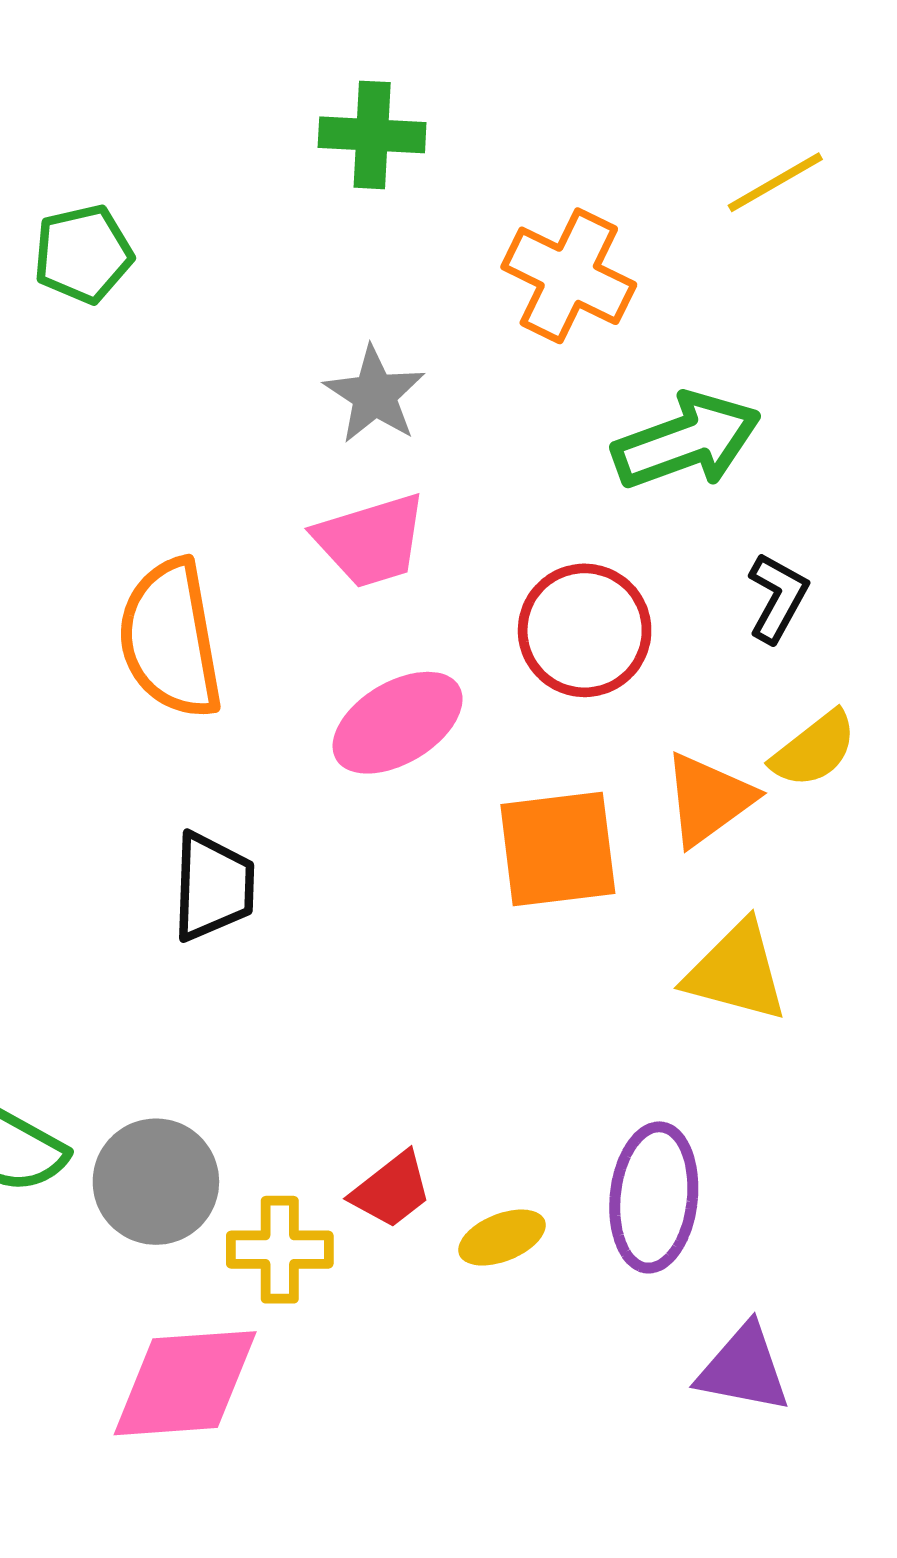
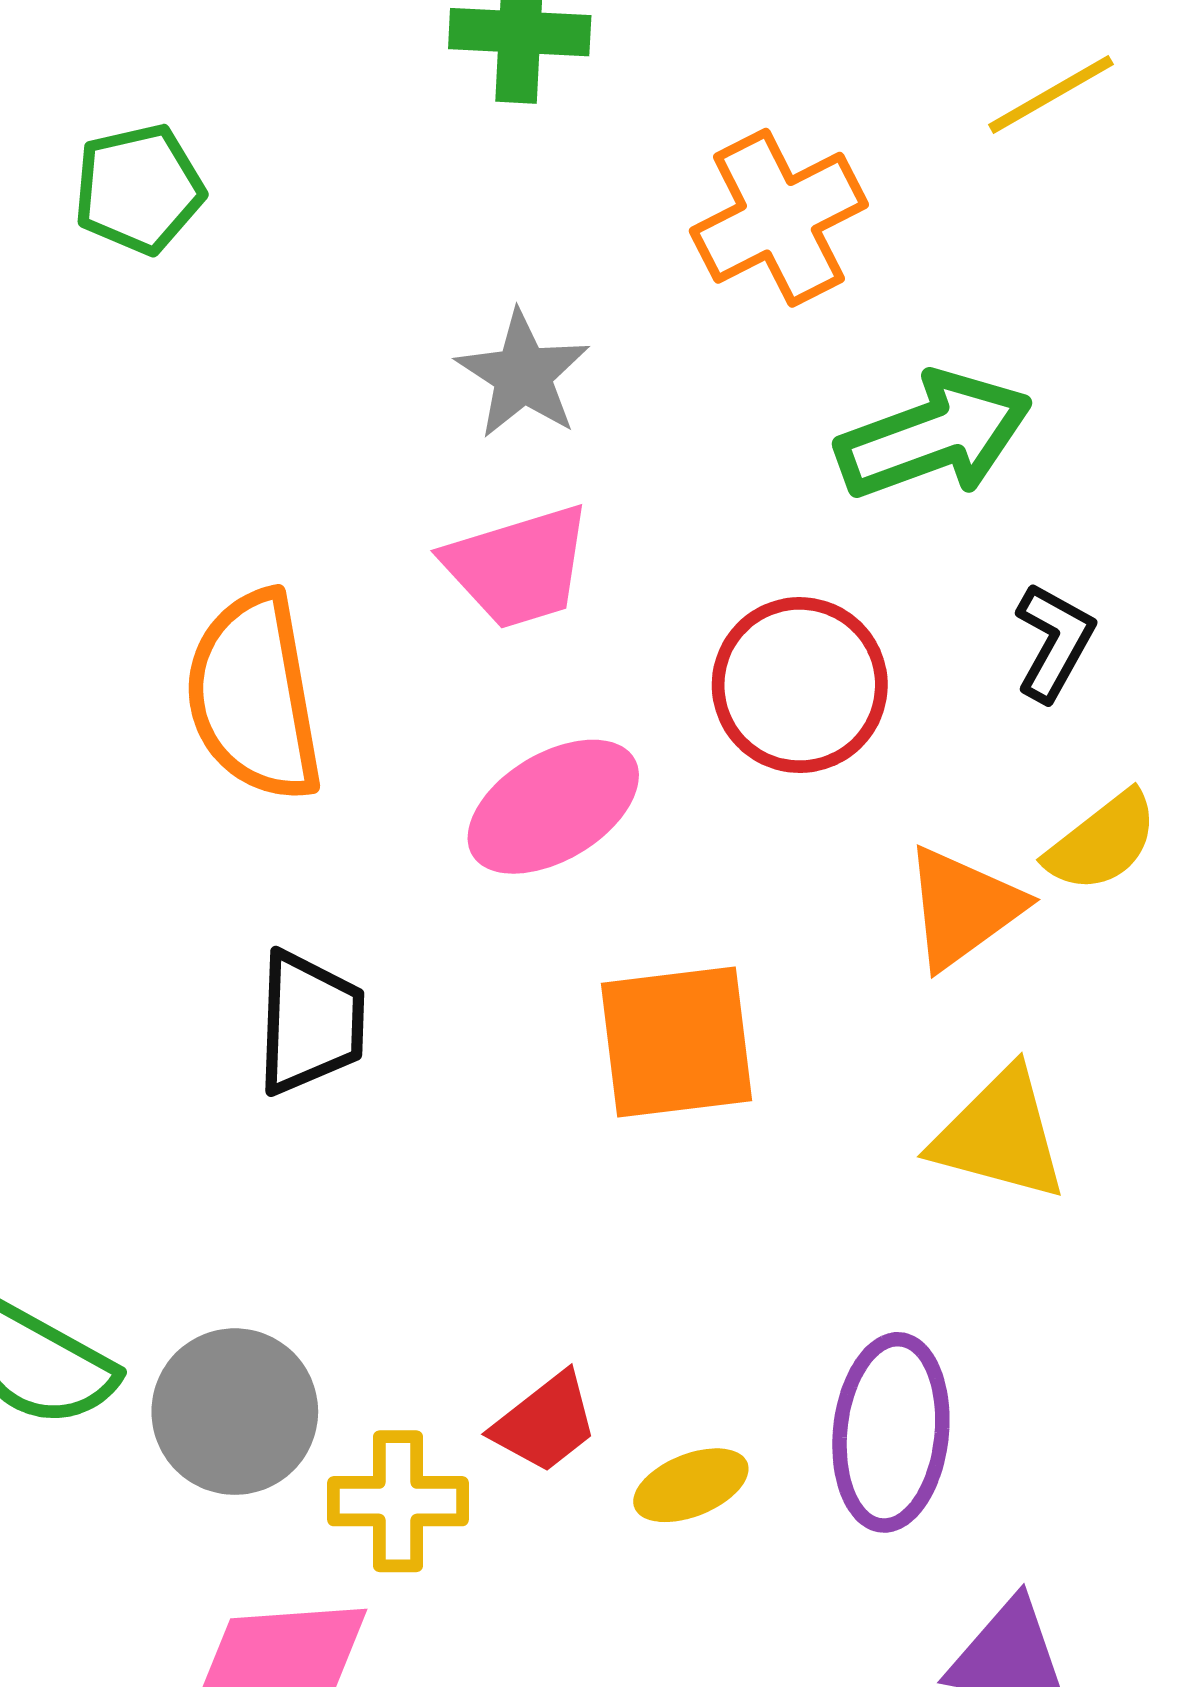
orange cross: (569, 276) -> (779, 218), turned 37
orange square: (558, 849) -> (676, 1042), moved

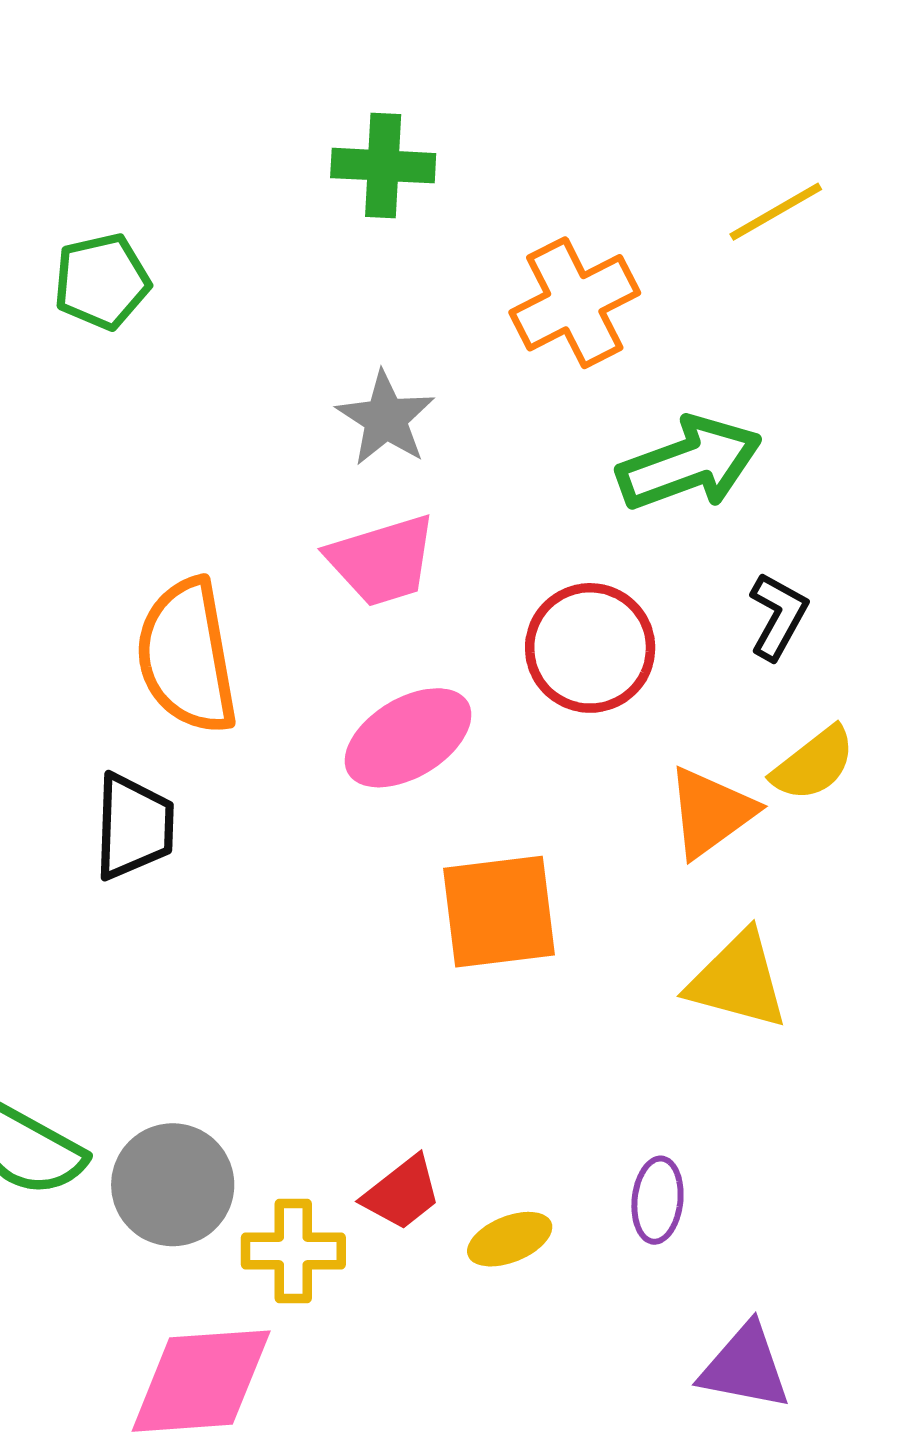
black trapezoid: (310, 1023) -> (134, 826), moved
purple ellipse: (891, 1432) -> (657, 1200), size x0.6

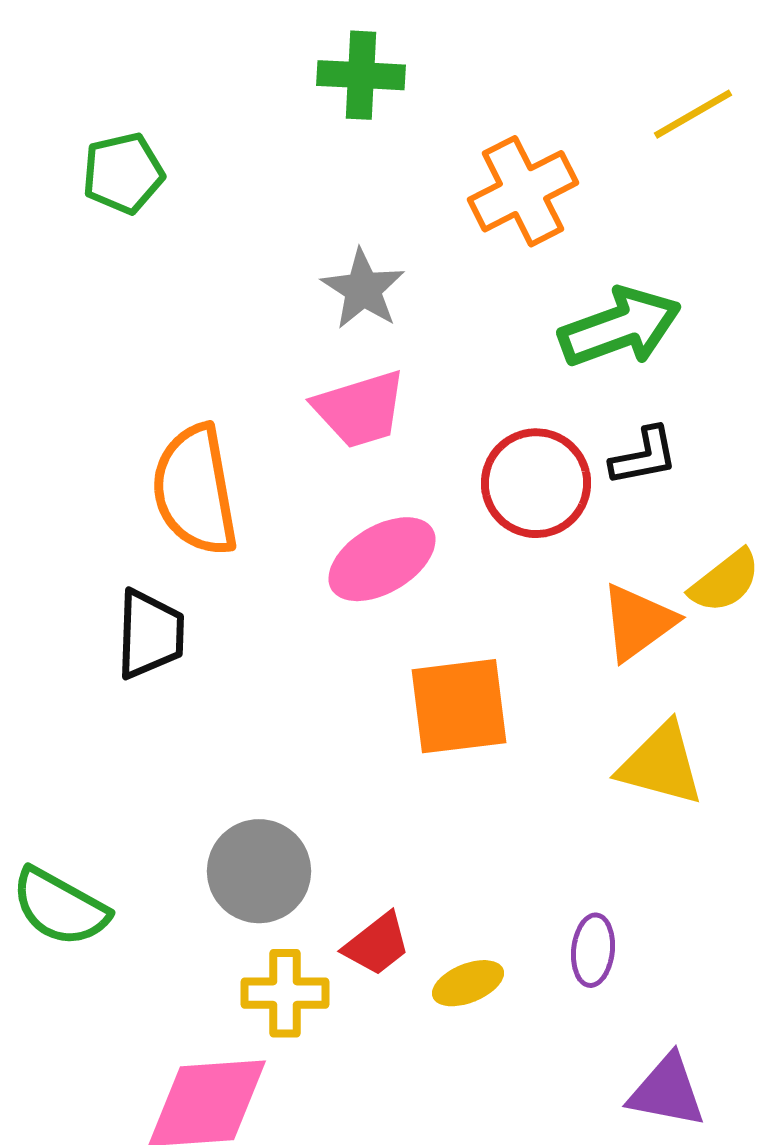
black L-shape: (778, 616) -> (644, 456), moved, turned 50
gray circle: (173, 1185) -> (259, 871), moved

